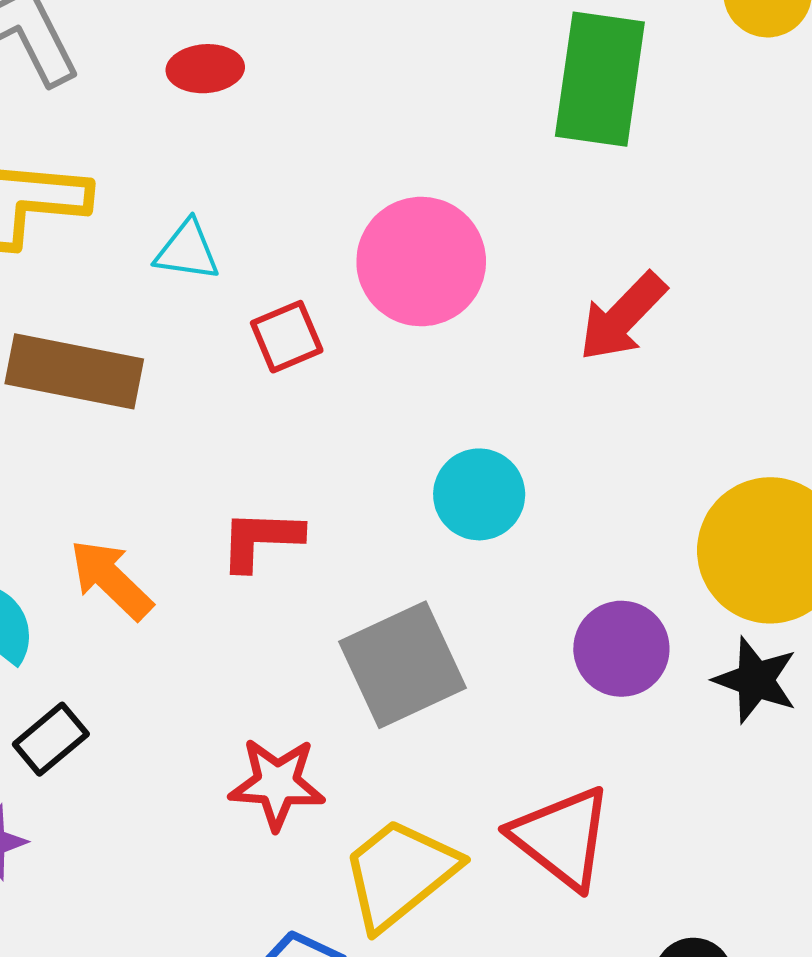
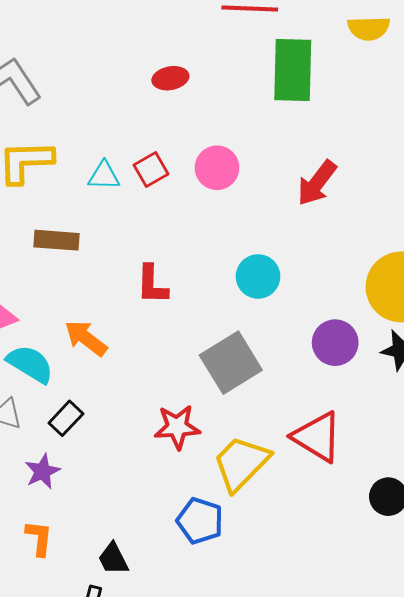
red ellipse: (205, 69) -> (170, 78), moved
pink circle: (421, 262) -> (217, 168), size x0.7
red square: (287, 337) -> (151, 169), moved
brown rectangle: (74, 371) -> (56, 240), size x0.7
red L-shape: (261, 540) -> (152, 285), moved, turned -84

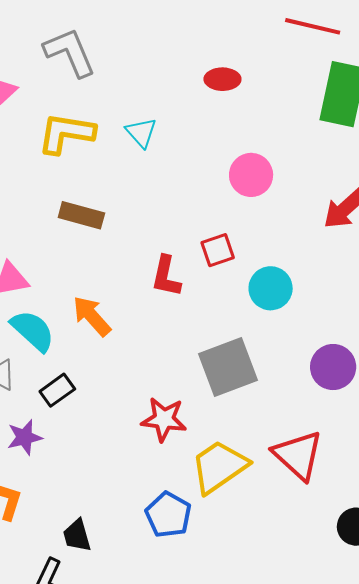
red square: (151, 169) -> (218, 250), moved
cyan triangle: (104, 176) -> (141, 133), moved, turned 36

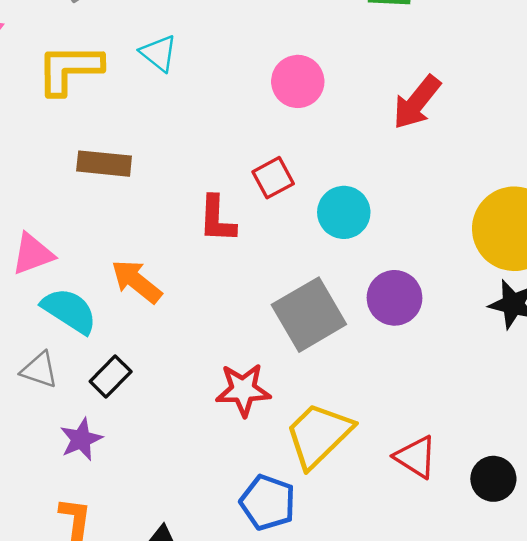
purple circle: (333, 367) -> (395, 298), moved
red triangle: (298, 455) -> (416, 457), moved, size x0.7

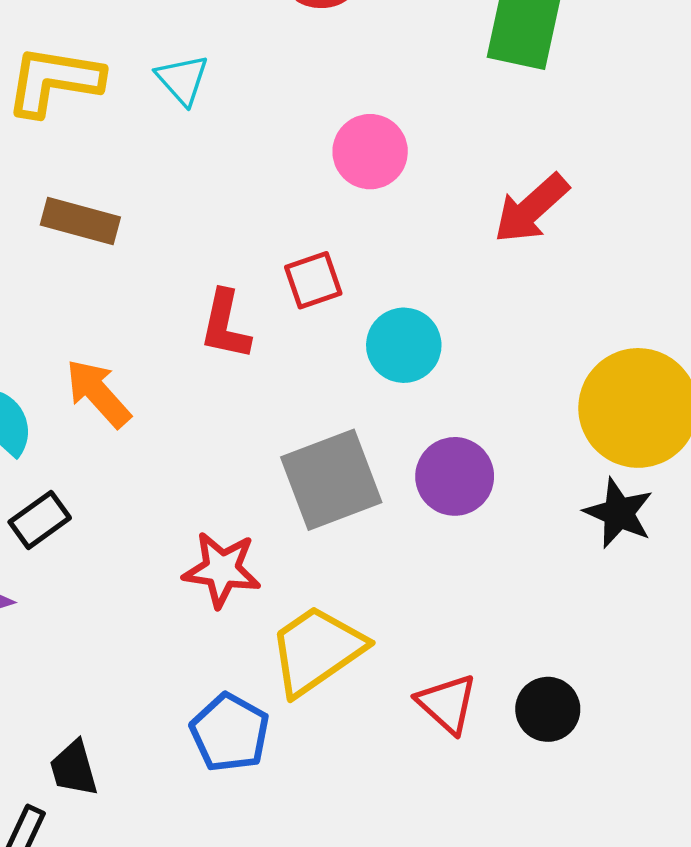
black circle: (493, 479) -> (548, 709), moved

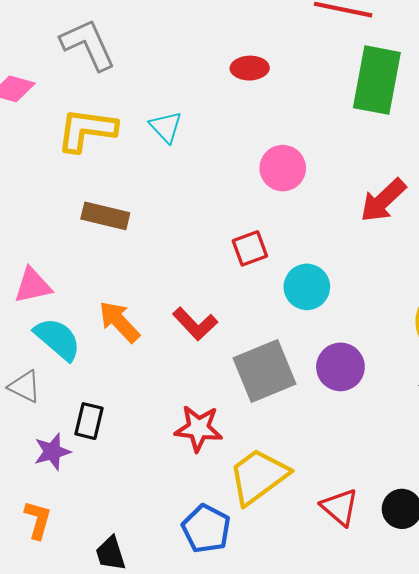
red L-shape: (225, 325) -> (195, 324), moved, turned -54
black rectangle: (40, 520) -> (89, 421), moved, turned -39

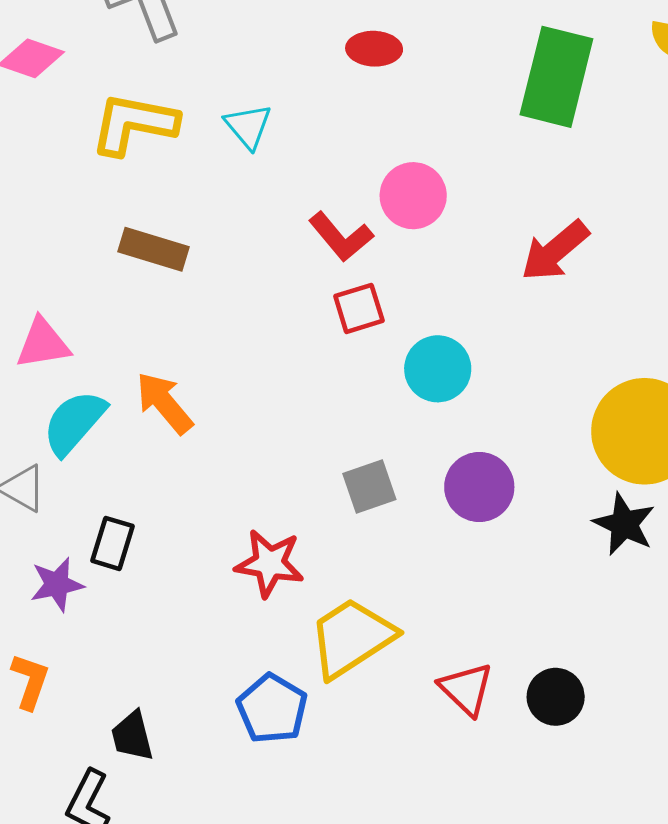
red L-shape: (195, 324) -> (341, 237), moved
cyan semicircle: (58, 339) -> (74, 423), turned -93
gray square: (264, 371) -> (369, 487), size x0.6

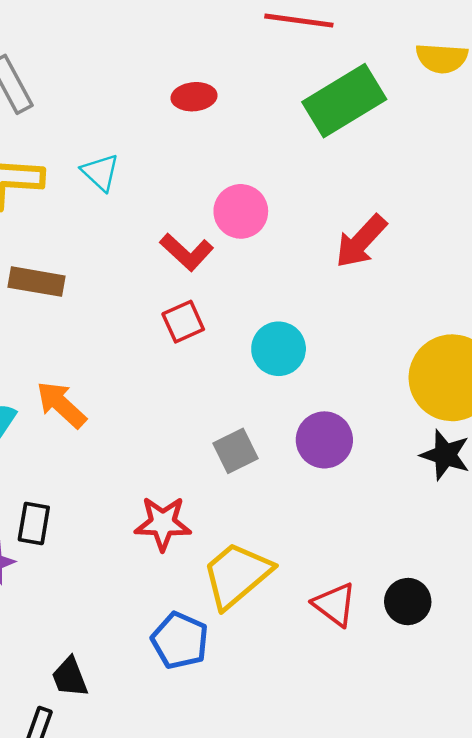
green rectangle: (556, 77) -> (344, 101), turned 52
red square: (359, 308) -> (183, 322), moved

